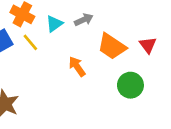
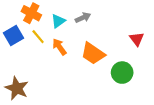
orange trapezoid: (112, 46) -> (93, 53), moved
orange arrow: (77, 66) -> (59, 47), moved

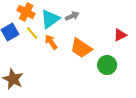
cyan triangle: (58, 21) -> (50, 19), size x1.5
red triangle: (137, 39) -> (120, 35), turned 40

